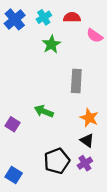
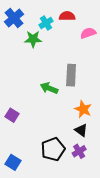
cyan cross: (44, 17) -> (46, 23), moved
pink semicircle: (95, 36) -> (88, 33), turned 126
green star: (51, 44) -> (33, 39), moved, turned 30
green arrow: (44, 111) -> (49, 88), moved

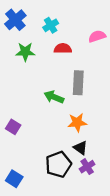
red semicircle: (67, 16) -> (63, 48), moved
green star: (33, 39) -> (25, 52), moved
orange star: (83, 109) -> (77, 122), moved, turned -30
black triangle: (81, 130) -> (80, 148), moved

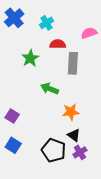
green star: (25, 52) -> (30, 58), moved, turned -30
gray rectangle: (78, 83) -> (73, 63), moved
black pentagon: (58, 164) -> (54, 150), turned -30
blue square: (14, 179) -> (13, 145), moved

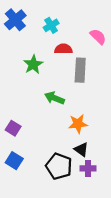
pink semicircle: (89, 33) -> (98, 37), turned 63
purple cross: (80, 152) -> (88, 168), turned 32

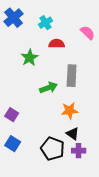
gray rectangle: (80, 70) -> (72, 76), moved
green arrow: (54, 98) -> (49, 88), turned 138

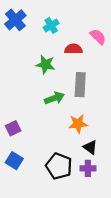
red semicircle: (57, 44) -> (73, 49), moved
green star: (30, 58) -> (46, 65), moved, turned -30
purple square: (12, 115) -> (13, 128), turned 32
black triangle: (73, 134) -> (90, 147), moved

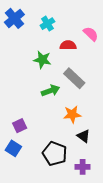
gray rectangle: (80, 85) -> (74, 78), turned -50
purple square: (13, 128) -> (20, 126), moved
purple cross: (88, 168) -> (83, 167), moved

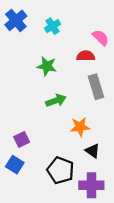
red semicircle: (68, 45) -> (86, 56), moved
gray rectangle: (74, 78) -> (96, 87), moved, turned 30
purple cross: (83, 167) -> (91, 185), size x1.5

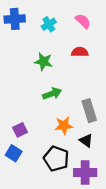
blue cross: (16, 20) -> (15, 19), turned 36
pink semicircle: (101, 38) -> (83, 21), moved
gray rectangle: (96, 87) -> (89, 111), moved
orange star: (80, 127) -> (64, 126), moved

